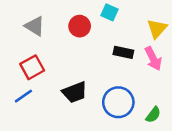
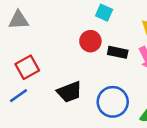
gray triangle: (35, 26) -> (19, 20), moved, turned -35
red circle: (80, 26) -> (90, 41), moved

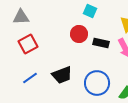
red square: (27, 67) -> (28, 44), moved
blue line: (19, 96) -> (30, 78), moved

